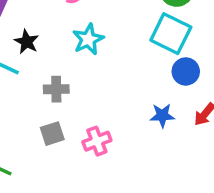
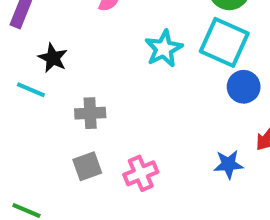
cyan star: (88, 39) -> (164, 49), moved
blue star: (162, 115) -> (228, 164), moved

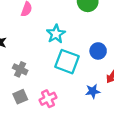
cyan square: (224, 42) -> (67, 62), moved
gray cross: (90, 113) -> (20, 69), turned 32

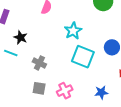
blue star: (93, 91) -> (101, 92), moved
gray square: (20, 97) -> (39, 88), turned 32

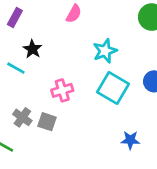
gray cross: (39, 63) -> (22, 117), moved
pink cross: (65, 91) -> (62, 90), moved

